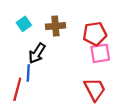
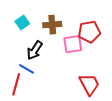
pink square: (100, 53) -> (73, 44), moved
blue line: (28, 73) -> (26, 69), turned -63

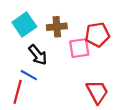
cyan square: (22, 23) -> (24, 25), size x1.5
black arrow: (35, 50) -> (38, 55), turned -72

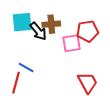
cyan square: (24, 25) -> (22, 22), turned 30
black arrow: (38, 55) -> (38, 31), moved

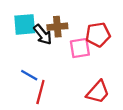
red line: (16, 83) -> (40, 92), moved
red trapezoid: (88, 83) -> (98, 92), turned 70

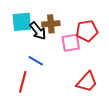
blue line: (29, 75) -> (36, 61), moved
red line: (40, 92) -> (23, 82), moved

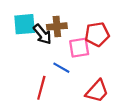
blue line: (36, 61) -> (61, 68), moved
red line: (23, 82) -> (41, 88), moved

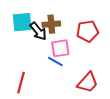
pink square: (79, 48) -> (60, 48), moved
red line: (41, 88) -> (21, 83), moved

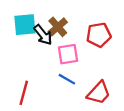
brown cross: (51, 24) -> (58, 27), turned -36
blue line: (55, 61) -> (67, 79), moved

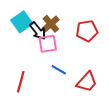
cyan square: (25, 25) -> (22, 22), turned -30
pink square: (68, 54) -> (48, 44), moved

